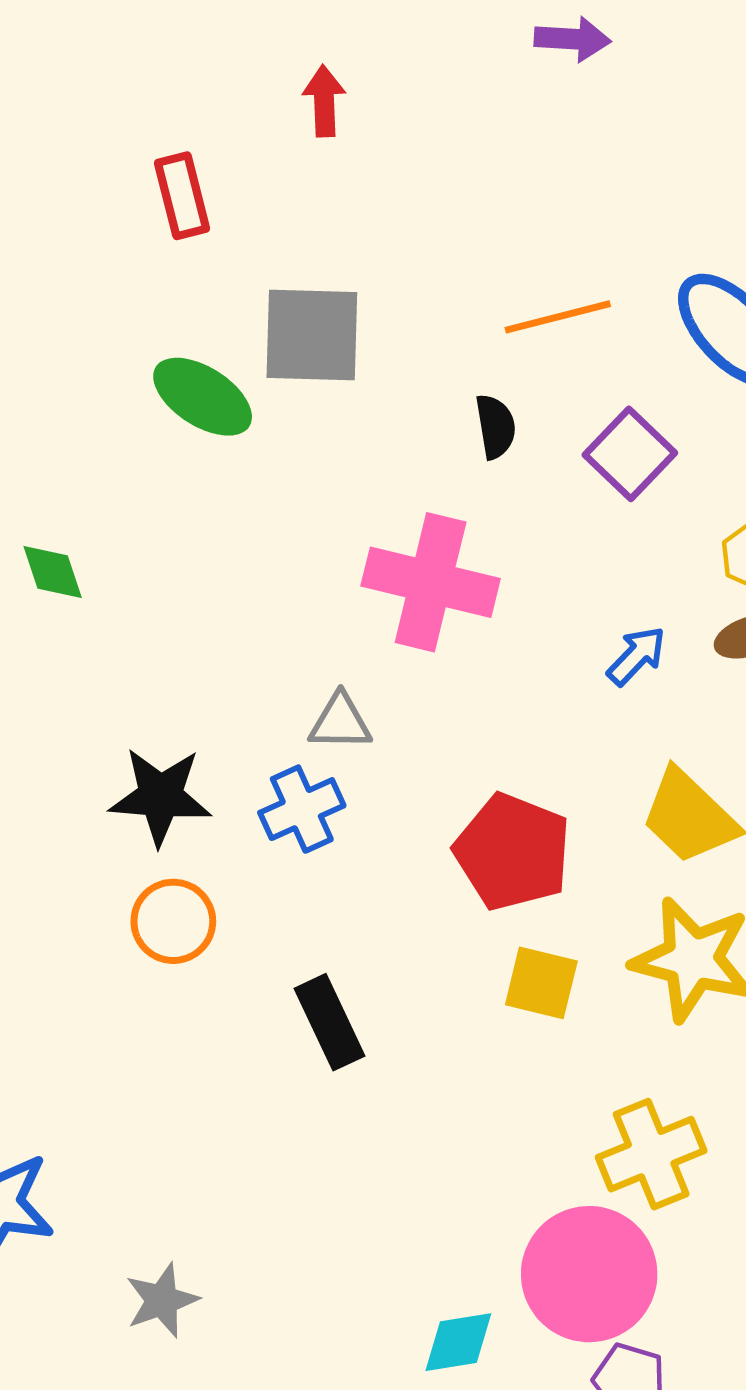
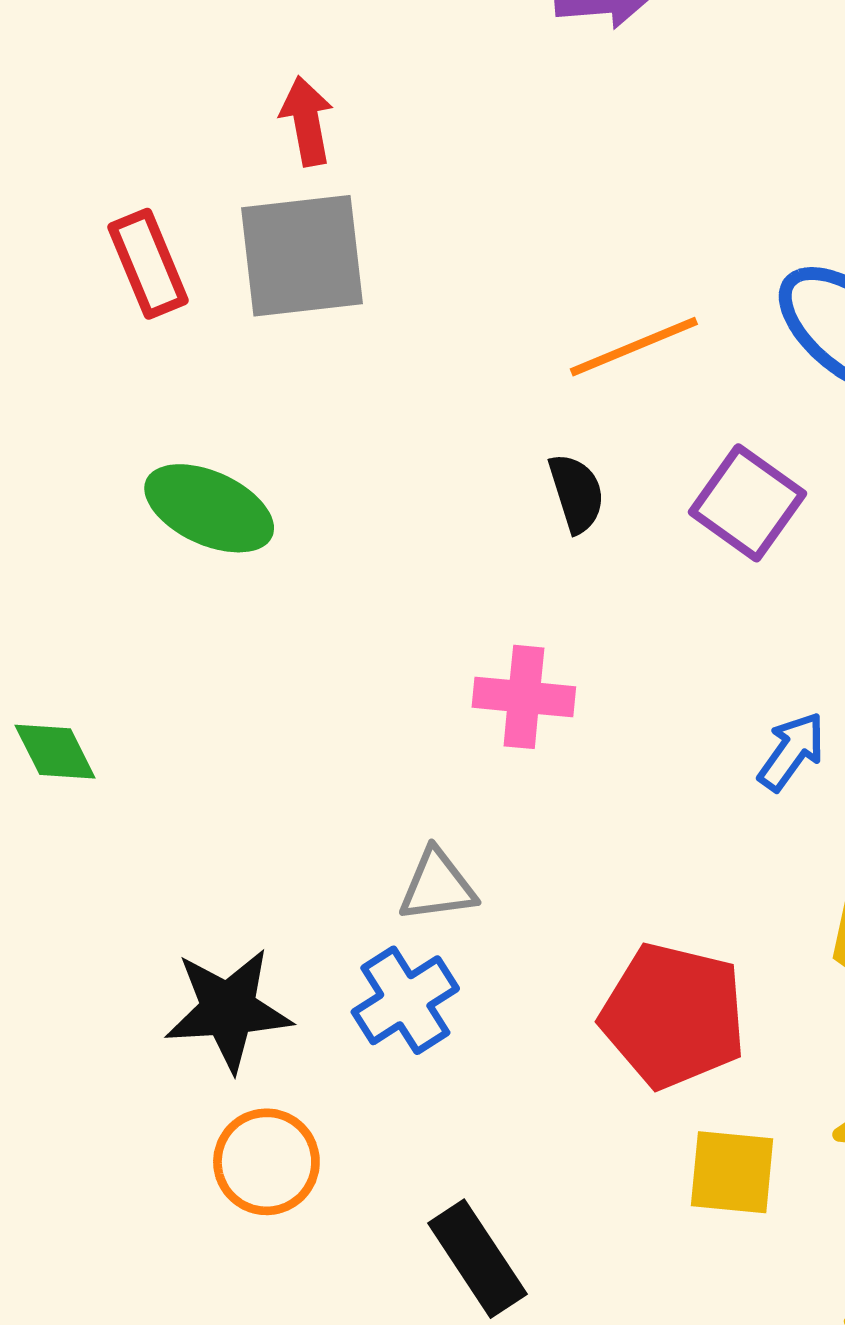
gray square: (312, 335) -> (302, 256), moved
pink cross: (431, 582) -> (524, 697), size x0.6

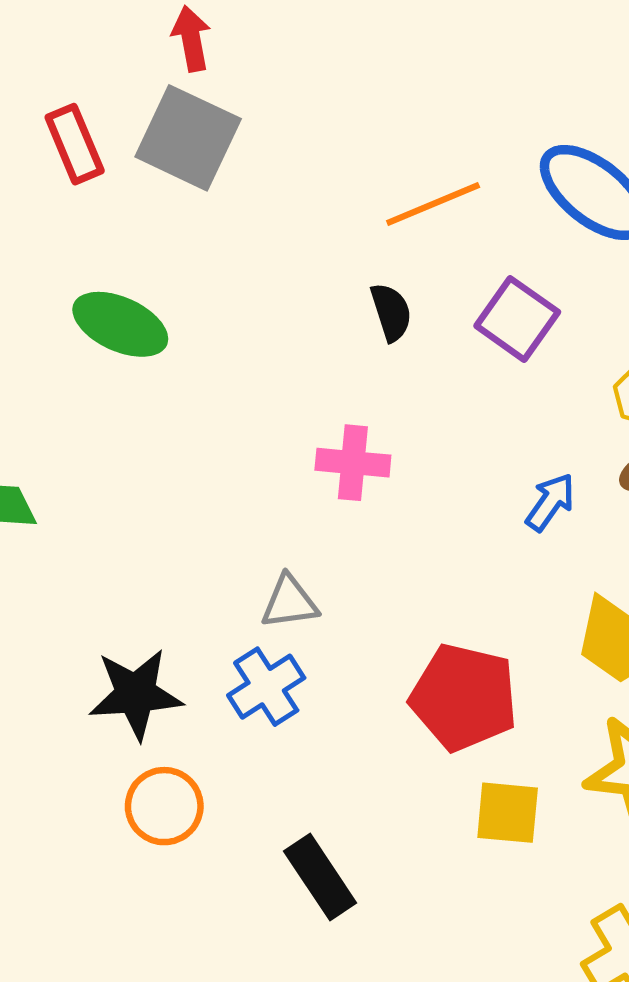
gray square: (302, 256) -> (188, 138), turned 32

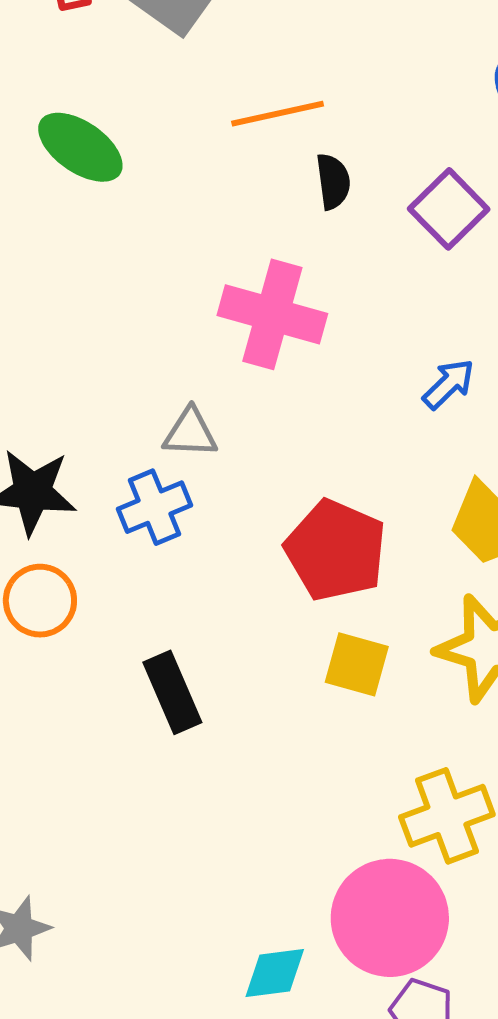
orange line: (433, 204) -> (278, 114), moved
pink cross: (353, 463) -> (272, 314), size x1.5

